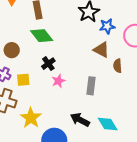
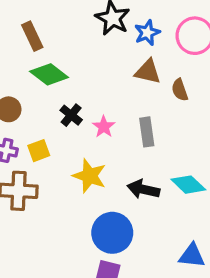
pink star: (58, 81) -> (104, 127), moved
yellow star: (31, 118) -> (90, 176), moved

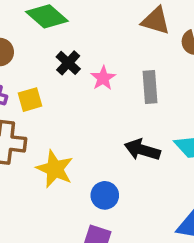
yellow star: (90, 176) -> (55, 169), moved
blue circle: (112, 233) -> (105, 195), size x0.6

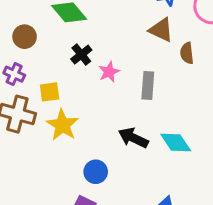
yellow square: (30, 100) -> (50, 92), moved
yellow star: (55, 169) -> (62, 125), moved

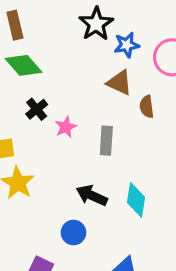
cyan diamond: (176, 142) -> (136, 200), turned 44
blue circle: (96, 172) -> (73, 233), moved

